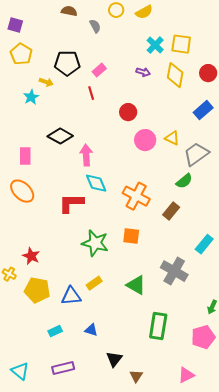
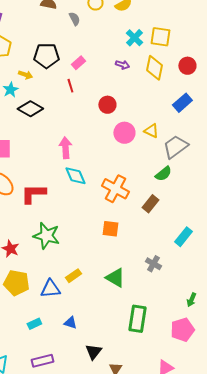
black diamond: (60, 136) -> (30, 109), moved
red L-shape: (71, 203) -> (33, 194), moved
green star: (95, 243) -> (46, 236), moved
gray cross: (174, 271) -> (153, 264), size x0.6

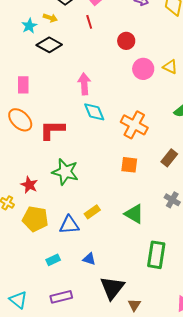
yellow arrow: (25, 75) -> (50, 18), moved
brown rectangle: (150, 204) -> (169, 158), moved
black triangle: (93, 352) -> (112, 288), size x1.5

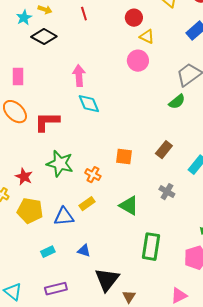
red circle: (126, 41) -> (134, 18), moved
yellow triangle: (170, 67) -> (147, 37), moved
orange cross: (134, 125) -> (93, 175), moved, size x0.6

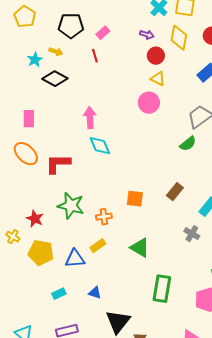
red circle: (134, 18) -> (156, 56), moved
orange cross: (93, 175) -> (104, 217), turned -35
gray cross: (167, 192) -> (192, 234), moved

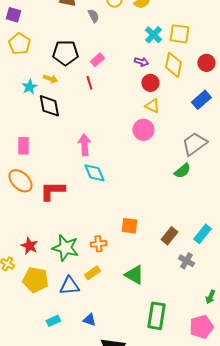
black diamond: (55, 79) -> (49, 106), turned 50
brown rectangle: (175, 192) -> (169, 236), moved
green star: (71, 206) -> (65, 248), moved

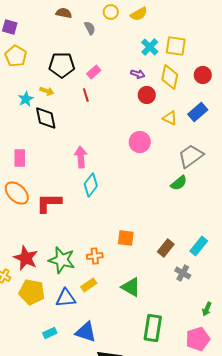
yellow triangle: (152, 106) -> (170, 118), moved
cyan diamond: (94, 173) -> (91, 185), turned 60
red star: (29, 246) -> (26, 258), size x1.4
blue triangle: (89, 320) -> (86, 332), size x1.6

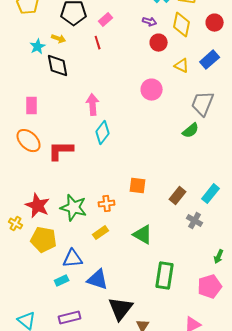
gray trapezoid: (191, 156) -> (203, 104), turned -32
blue triangle: (66, 298) -> (73, 259), moved

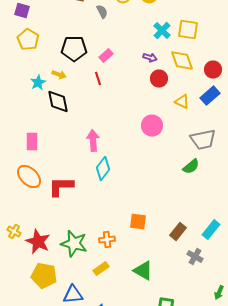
red circle: (215, 23) -> (213, 70), moved
yellow diamond: (182, 25) -> (182, 61), turned -30
gray trapezoid: (203, 104) -> (203, 140), turned -124
yellow cross: (16, 224) -> (14, 232), moved

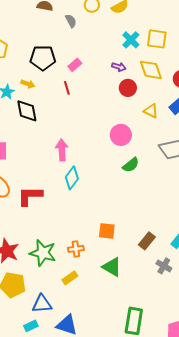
green semicircle: (191, 167) -> (131, 165), moved
green triangle: (143, 271) -> (112, 267), moved

